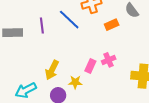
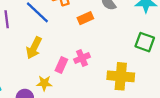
yellow arrow: (52, 70) -> (34, 48), moved

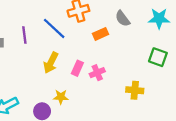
pink rectangle: (61, 65) -> (77, 68), moved
yellow cross: (121, 76) -> (135, 90), size x0.7

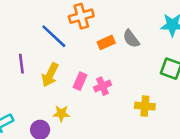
gray semicircle: (123, 19) -> (131, 39), moved
purple line: (24, 35) -> (21, 64), moved

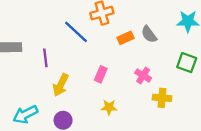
yellow arrow: (50, 75) -> (61, 85), moved
pink cross: (102, 86) -> (143, 76), moved, turned -35
yellow star: (61, 114) -> (109, 107), moved

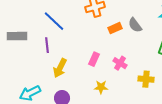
blue line: (76, 32) -> (54, 21), moved
pink cross: (143, 76) -> (120, 63), moved

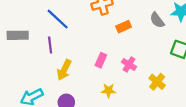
gray semicircle: (135, 25) -> (157, 20), moved
yellow cross: (146, 79) -> (157, 82), turned 35

